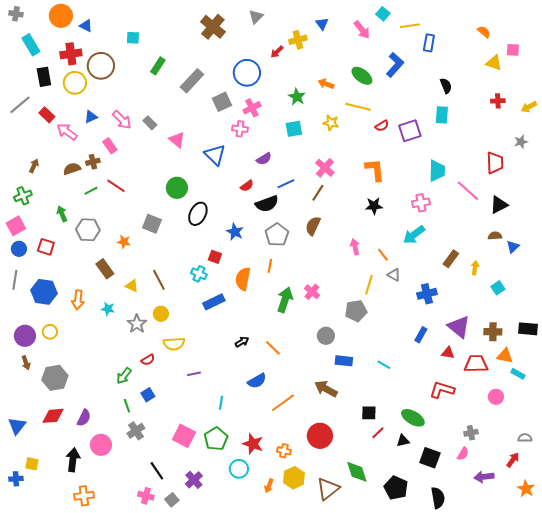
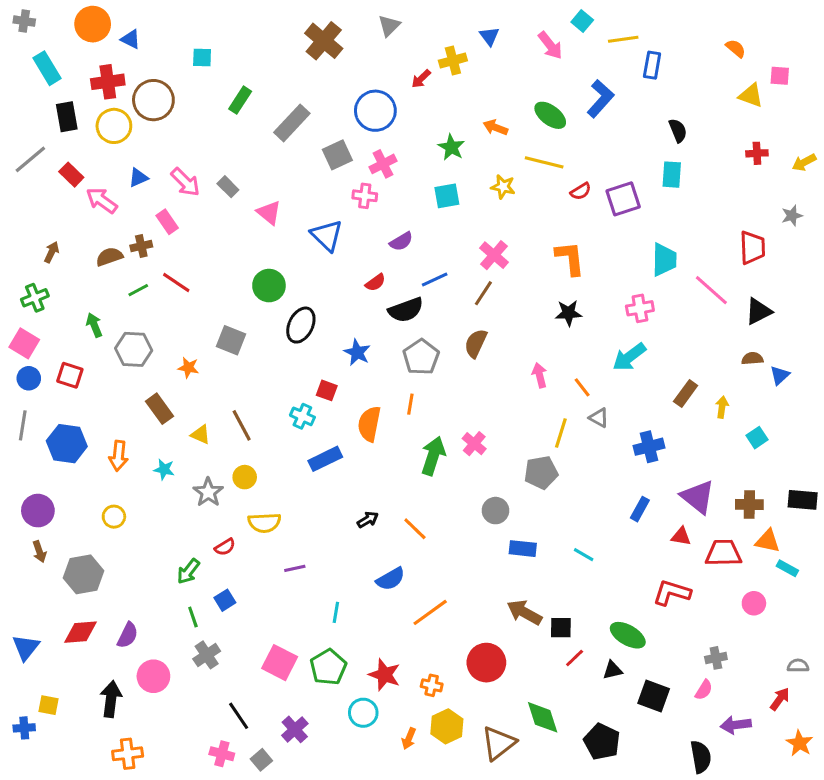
pink square: (16, 226) -> (24, 343), turned -30
yellow circle: (50, 332) -> (114, 517), moved
brown arrow: (326, 389) -> (524, 612), moved
black semicircle: (438, 498) -> (701, 757), moved

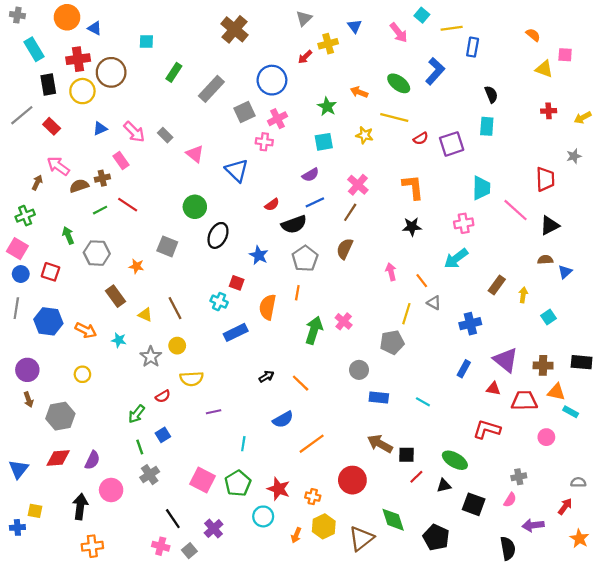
gray triangle: (389, 26) -> (304, 18), moved
pink arrow: (102, 200) -> (58, 166), moved
purple semicircle: (401, 241) -> (311, 175), moved
orange arrow: (118, 456) -> (86, 330), turned -70

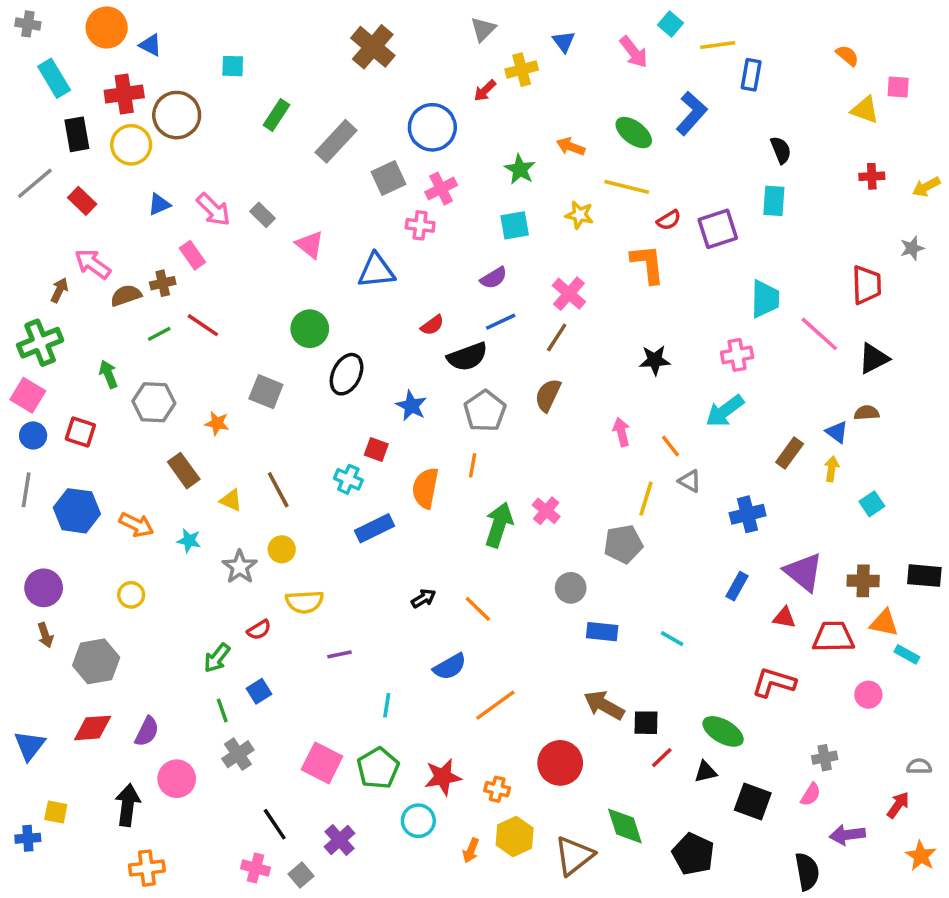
blue triangle: (237, 170) -> (376, 271), turned -50
orange L-shape: (413, 187) -> (648, 264), moved
green cross: (25, 216) -> (40, 343), size x1.4
blue triangle: (565, 272) -> (837, 432), moved, turned -40
red star: (279, 489) -> (443, 777), turned -30

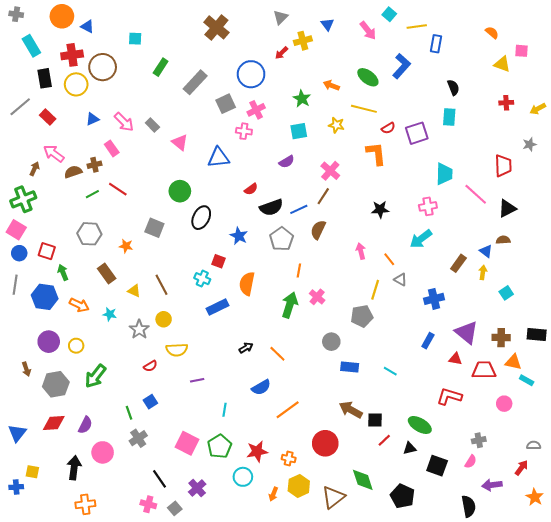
blue line: (501, 322) -> (299, 209), moved
green arrow: (108, 374) -> (63, 272), moved
orange line: (473, 465) -> (299, 270), moved
purple circle: (44, 588) -> (49, 342), moved
green arrow: (217, 658) -> (95, 376), moved, size x1.4

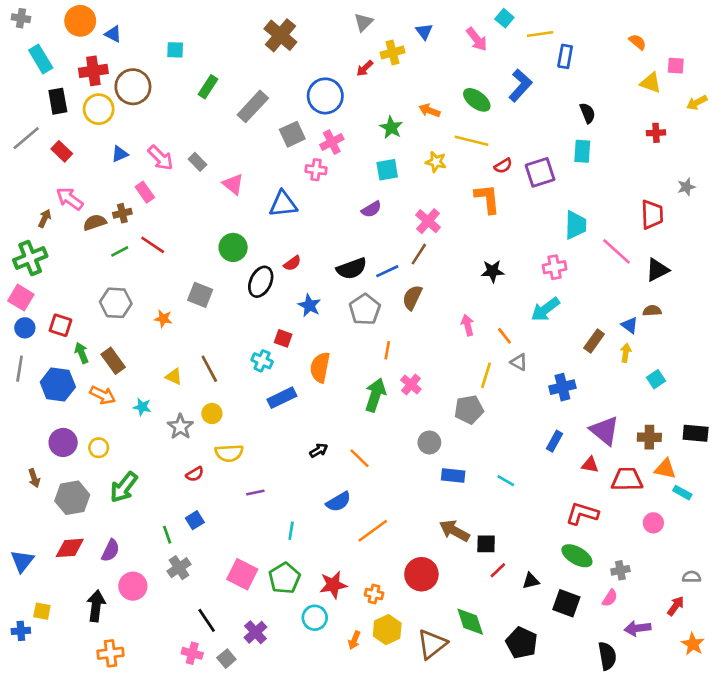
yellow arrow: (538, 109) -> (697, 103), moved
red semicircle: (251, 189) -> (292, 263), moved
brown rectangle: (107, 273) -> (113, 361), moved
green ellipse: (420, 425) -> (577, 556), moved

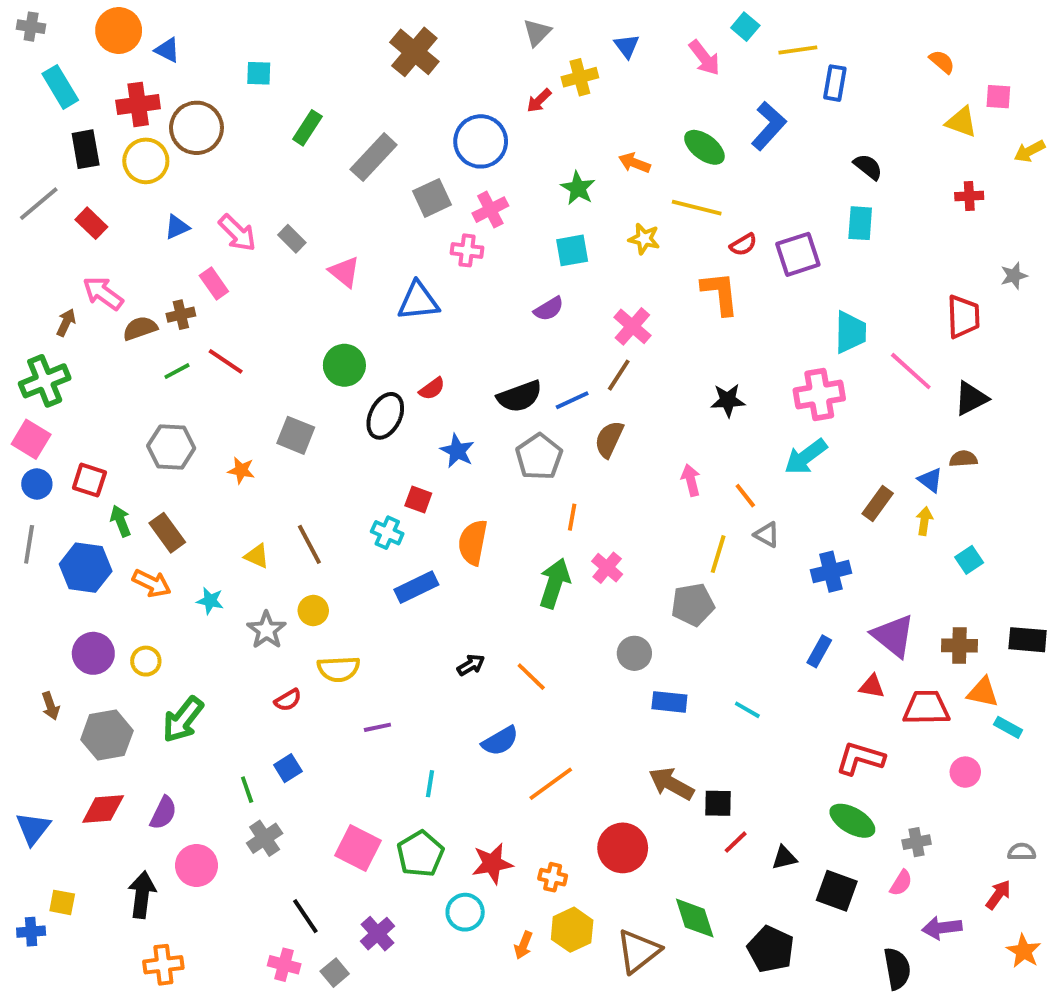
black semicircle: (587, 113) -> (868, 167), turned -30
pink cross: (555, 267) -> (819, 394), size x1.4

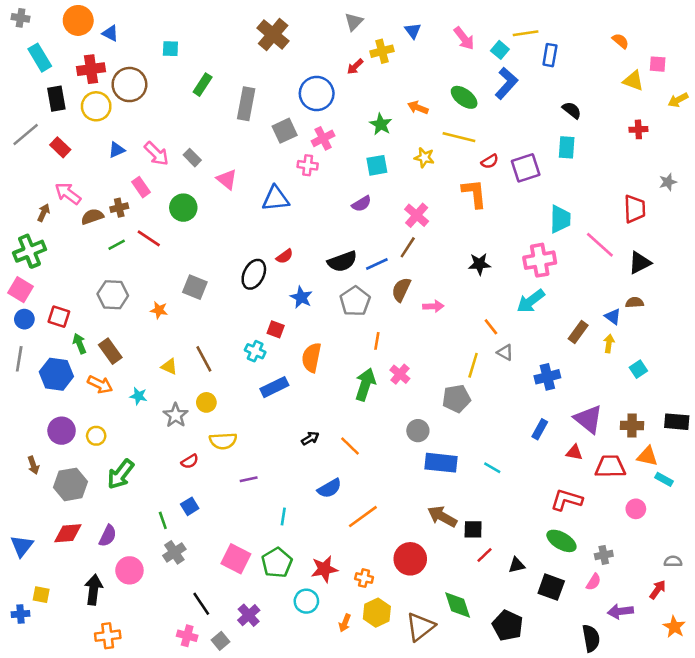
cyan square: (745, 27) -> (500, 50), moved
gray rectangle: (374, 157) -> (246, 104), turned -32
green circle: (344, 365) -> (183, 208), moved
pink arrow: (691, 480) -> (433, 306), moved, turned 102
blue rectangle: (669, 702) -> (441, 463), size x1.4

